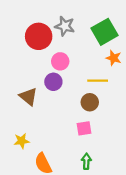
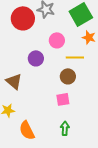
pink circle: (60, 61) -> (57, 40), moved
brown triangle: (28, 97) -> (14, 81), moved

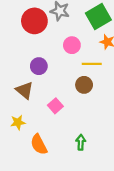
purple circle: (36, 58) -> (39, 66), moved
pink square: (63, 99) -> (55, 106), moved, turned -32

